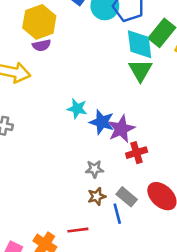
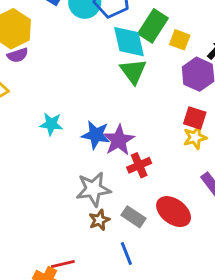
cyan star: (77, 109) -> (51, 124), moved
gray star: (94, 169) -> (93, 189), size x1.6
blue line: (117, 214) -> (126, 253), moved
red line: (78, 230) -> (63, 264), moved

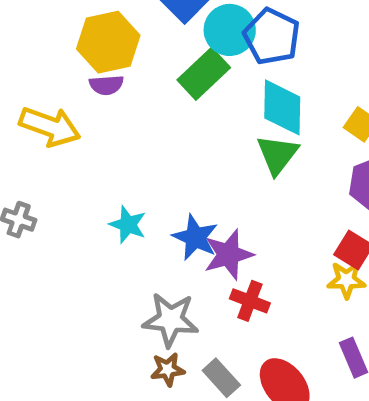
green rectangle: (153, 26) -> (204, 74), moved
cyan star: (51, 124) -> (128, 225), moved
red cross: (139, 165) -> (250, 301), turned 30

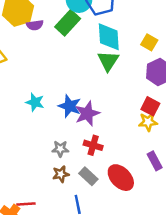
purple semicircle: (106, 85) -> (35, 25), moved
red cross: (250, 301) -> (93, 145), moved
gray star: (170, 320) -> (60, 149), size x0.6

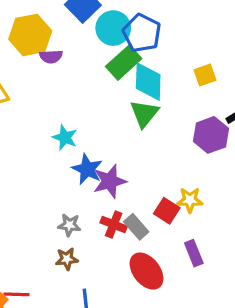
green rectangle: (68, 23) -> (124, 63), moved
yellow square: (149, 42) -> (205, 75), moved, turned 35
cyan star: (35, 102) -> (65, 137), moved
red square: (150, 106) -> (167, 211), moved
gray rectangle: (88, 176) -> (136, 227), moved

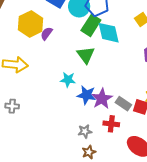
purple semicircle: (51, 57) -> (46, 34), turned 144
green triangle: (144, 114) -> (86, 55), moved
gray rectangle: (136, 227) -> (123, 104), moved

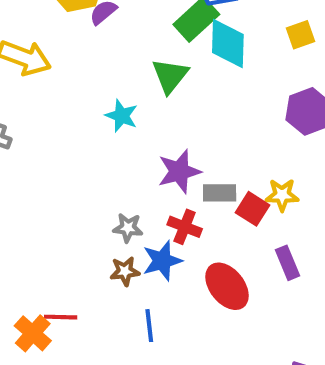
blue star: (86, 95) -> (162, 261), moved, turned 30
gray rectangle: (123, 104) -> (220, 193), turned -49

